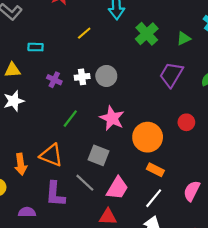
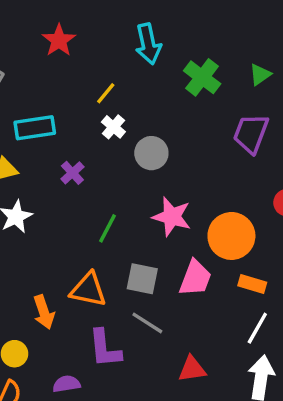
cyan rectangle: (36, 47) -> (35, 128), size x1.6
white cross: (82, 77) -> (113, 127), moved, turned -32
purple cross: (54, 80) -> (72, 173), turned 32
gray square: (99, 155) -> (142, 279), moved
pink trapezoid: (117, 188) -> (195, 278), moved

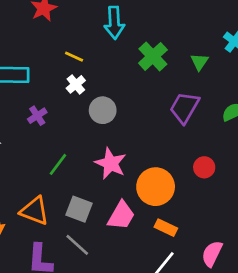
green triangle: (260, 75) -> (199, 62), turned -30
yellow line: (106, 93) -> (74, 57), turned 66

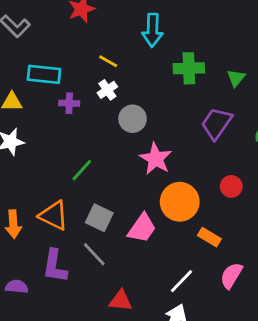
green cross: (153, 56) -> (189, 68), turned 36
purple cross: (37, 116) -> (69, 103), moved, turned 30
pink star: (111, 163) -> (156, 159), moved
orange rectangle: (166, 228) -> (209, 237), moved

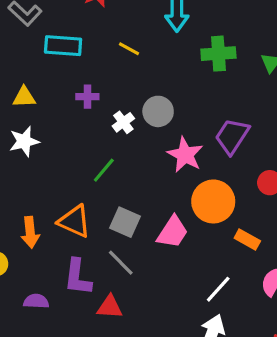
cyan rectangle: (44, 74) -> (63, 46), moved
white cross: (107, 90) -> (123, 122), moved
purple trapezoid: (216, 123) -> (232, 136), moved
red triangle: (121, 301) -> (110, 307), moved

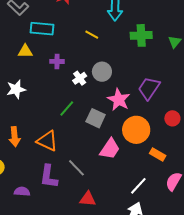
yellow line: (129, 49) -> (92, 35), moved
yellow triangle: (24, 97) -> (25, 51), moved
gray square: (125, 222) -> (96, 118), moved
orange arrow: (30, 232) -> (15, 137), moved
red triangle: (110, 307) -> (88, 199), moved

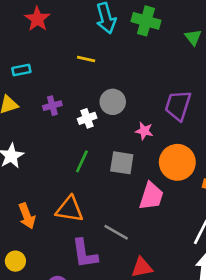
cyan rectangle: (42, 29) -> (21, 70), size x0.6
green cross: (141, 35) -> (146, 21), moved, turned 35
white cross: (80, 78) -> (87, 118), turned 32
pink star: (119, 100) -> (144, 131), size x0.6

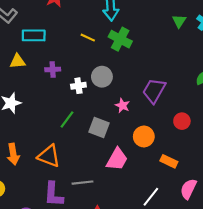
green cross: (146, 21) -> (120, 39), moved
green triangle: (193, 37) -> (179, 21), moved
cyan rectangle: (21, 70) -> (34, 35), size x1.5
orange circle: (177, 162) -> (144, 136), size x0.7
gray line: (116, 232) -> (83, 183), turned -48

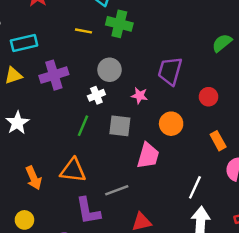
purple cross: (53, 69) -> (54, 75), size x1.6
white cross: (78, 86) -> (96, 95), moved
orange rectangle: (169, 161) -> (218, 141), moved, turned 49

